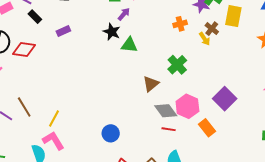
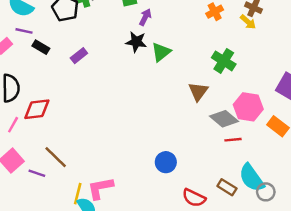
green triangle: (129, 45) -> (161, 52), turned -30
red diamond: (24, 50) -> (37, 109), moved
yellow line: (54, 119) -> (78, 194), moved
pink L-shape: (53, 141) -> (100, 188), turned -55

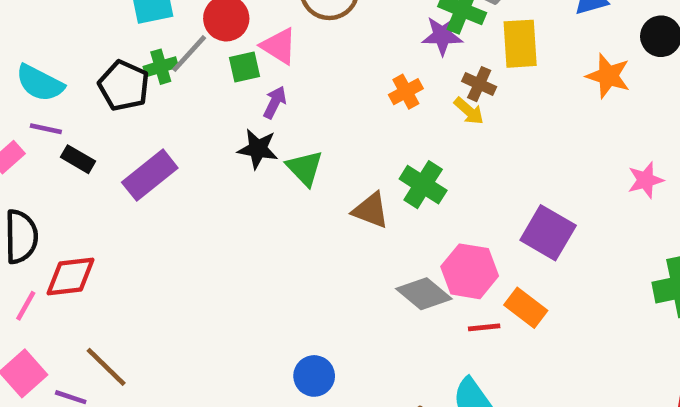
green triangle: (161, 52) -> (305, 168), turned -35
purple rectangle: (79, 56) -> (150, 175), size x1.6
brown triangle: (198, 91) -> (371, 210), moved, turned -45
red line: (233, 140) -> (484, 327), moved

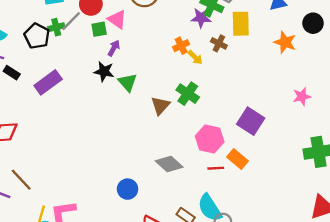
yellow arrow: (469, 111) -> (195, 57), moved
brown triangle: (371, 210) -> (160, 106), turned 48
gray diamond: (424, 294) -> (169, 164), moved

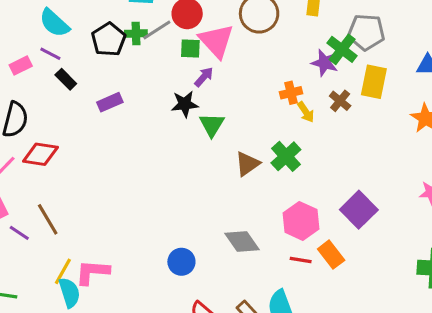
pink triangle: (117, 19) -> (216, 41), size x1.4
black star: (104, 71) -> (185, 104), turned -30
purple rectangle: (48, 82) -> (110, 102), size x0.7

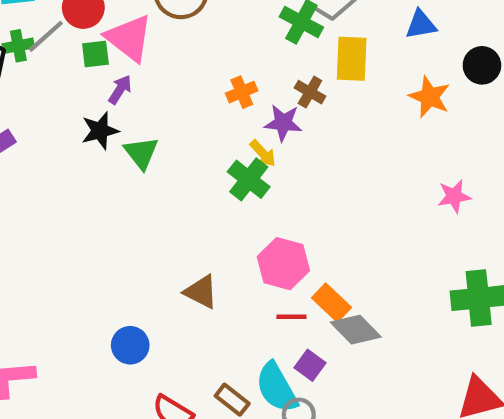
purple star: (325, 63) -> (283, 123), moved
yellow arrow: (306, 112) -> (263, 153), moved
brown triangle: (247, 164) -> (201, 292), moved, turned -48
purple square: (359, 210) -> (310, 365), moved, size x0.6
gray diamond: (242, 241) -> (356, 330), moved

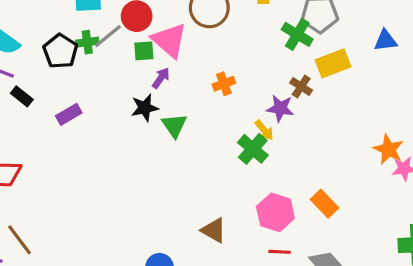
yellow rectangle: (352, 59) -> (333, 63), turned 64
orange cross: (242, 92) -> (224, 84), moved
orange star: (430, 97) -> (388, 149), moved
orange rectangle: (332, 303) -> (325, 204), moved

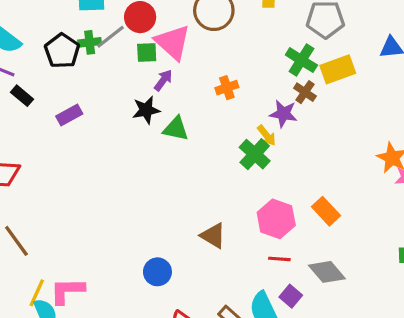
green cross: (297, 34) -> (301, 60), moved
green triangle: (174, 126) -> (176, 129), turned -44

